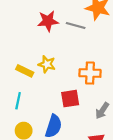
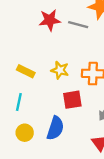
yellow star: (47, 64) -> (60, 70), moved

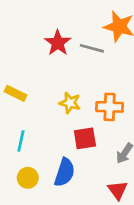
red star: (50, 20) -> (58, 43), turned -30
yellow rectangle: (26, 71) -> (15, 93), moved

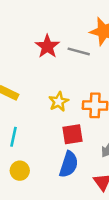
yellow star: (70, 103) -> (59, 102), turned 30
blue semicircle: (65, 172) -> (69, 164), moved

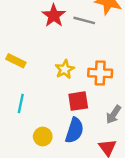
yellow circle: (20, 171) -> (43, 136), moved

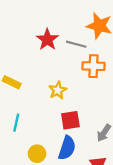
orange cross: (100, 73) -> (93, 66), moved

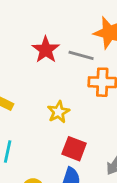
red square: (70, 120) -> (74, 149), turned 30

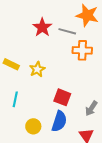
yellow star: (58, 112) -> (37, 69), moved

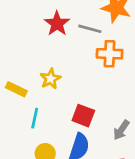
yellow rectangle: (11, 64) -> (16, 89), moved
cyan line: (15, 99) -> (35, 118), moved

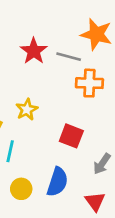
red square: (83, 116) -> (71, 136), moved

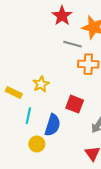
red star: (34, 51) -> (62, 16), moved
blue semicircle: (57, 182) -> (53, 125), moved

